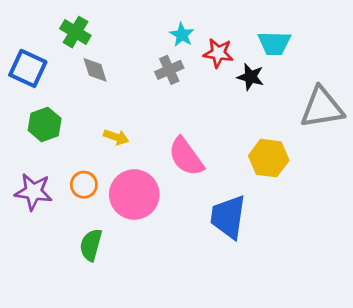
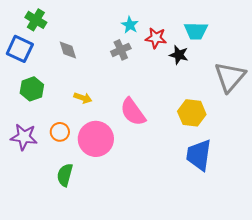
green cross: (75, 32) -> (36, 20), moved
gray triangle: (322, 108) -> (230, 77), turned -40
blue trapezoid: (228, 217) -> (199, 155), moved

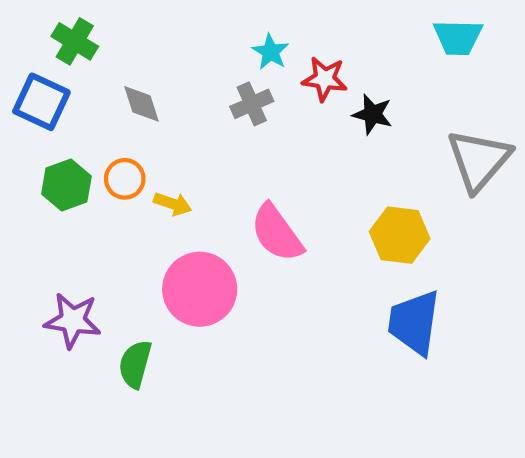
cyan trapezoid: (196, 31) -> (458, 37), moved
orange circle: (60, 132) -> (125, 179), moved
purple star: (24, 137) -> (73, 320), moved

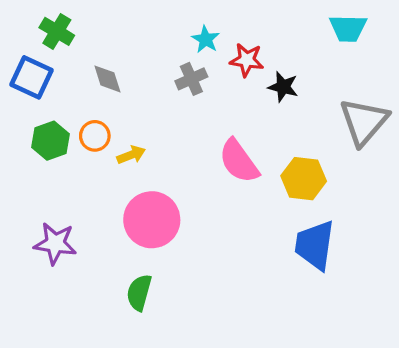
yellow arrow: (173, 204) -> (131, 155), turned -40
pink semicircle: (277, 233) -> (239, 161), moved
green semicircle: (135, 364) -> (139, 293), moved

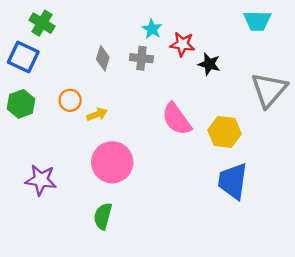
gray diamond: (107, 79) -> (103, 58), moved, turned 35
gray cross: (191, 79) -> (141, 58), turned 30
green hexagon: (51, 141) -> (21, 104), moved

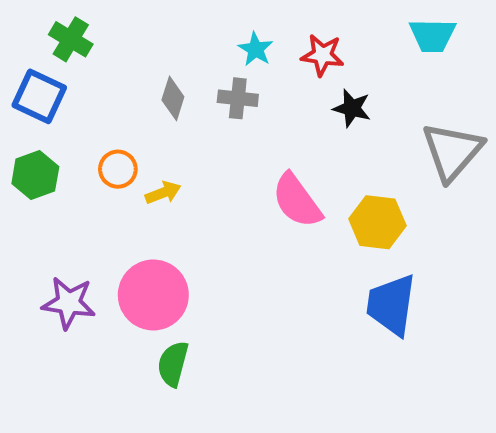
red star: (182, 44) -> (322, 55), moved
pink circle: (112, 162) -> (153, 295), moved

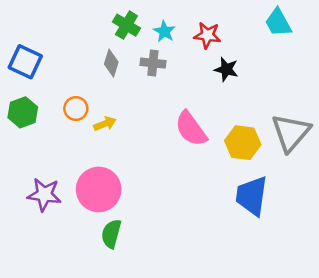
cyan trapezoid: (433, 35) -> (278, 23), turned 60
green cross: (71, 39) -> (126, 25), moved
gray triangle: (452, 151) -> (291, 133), moved

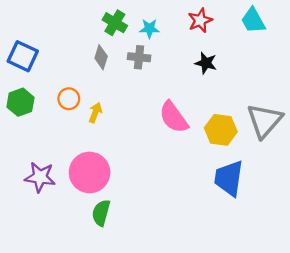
cyan star: (164, 31) -> (149, 29), turned -30
red star: (207, 35) -> (200, 20), moved, turned -30
yellow arrow: (105, 124) -> (95, 113), turned -48

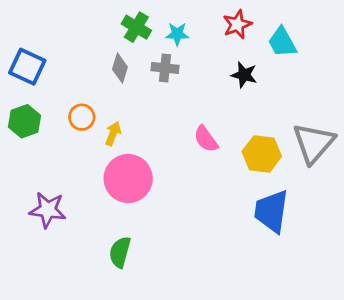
cyan trapezoid: (253, 20) -> (282, 42), moved
pink semicircle: (174, 117) -> (206, 139), size x0.7
pink circle: (90, 172) -> (128, 179), moved

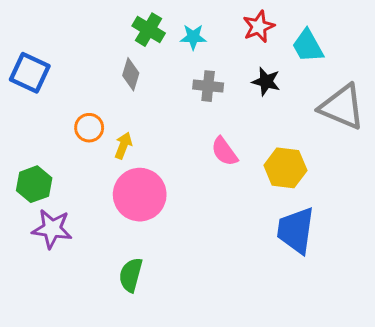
gray cross: (165, 68) -> (208, 86), moved
green hexagon: (24, 121) -> (34, 184), moved
gray triangle: (314, 143) -> (342, 107), moved, turned -48

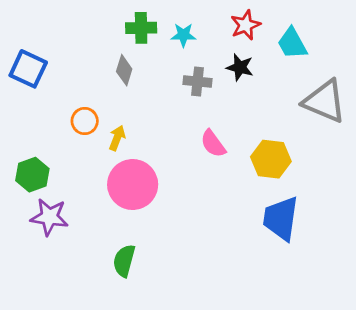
green cross: (149, 30) -> (141, 28), turned -32
black star: (266, 82) -> (240, 67), moved

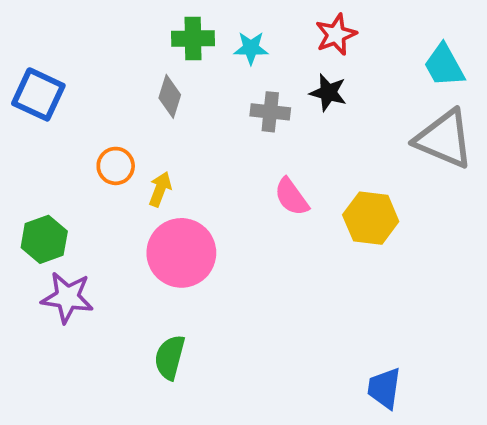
cyan trapezoid: (292, 43) -> (444, 65), moved
blue trapezoid: (281, 218) -> (384, 388), moved, size x0.7

